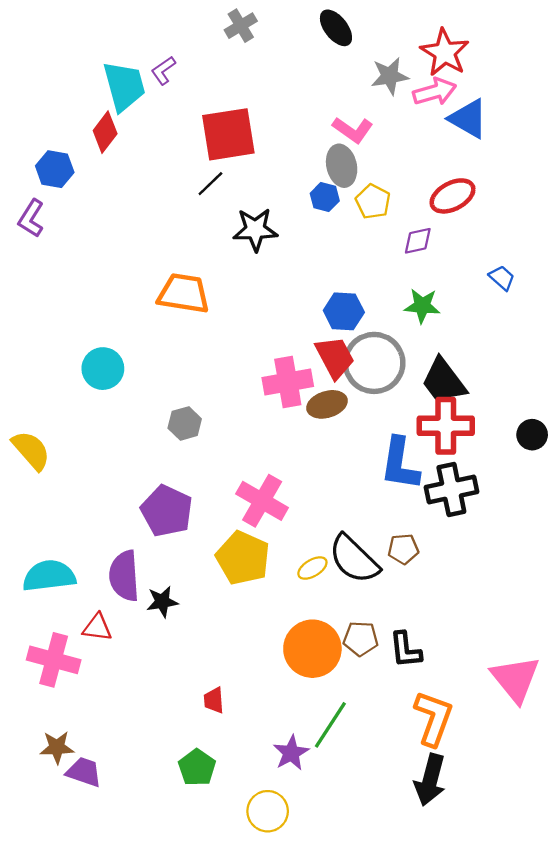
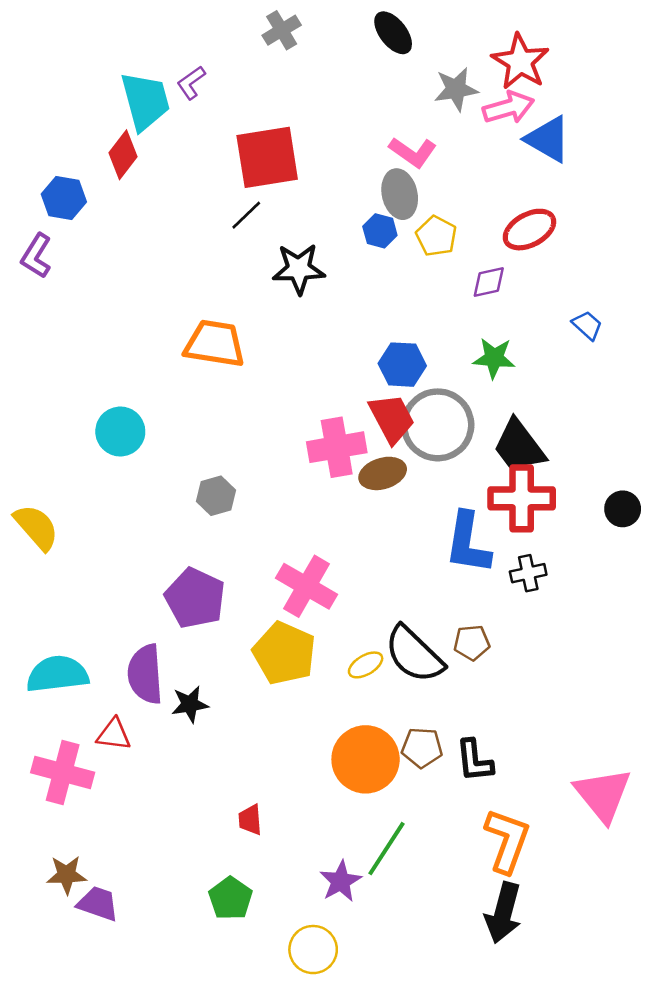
black cross: (451, 490) -> (528, 573), size x0.6

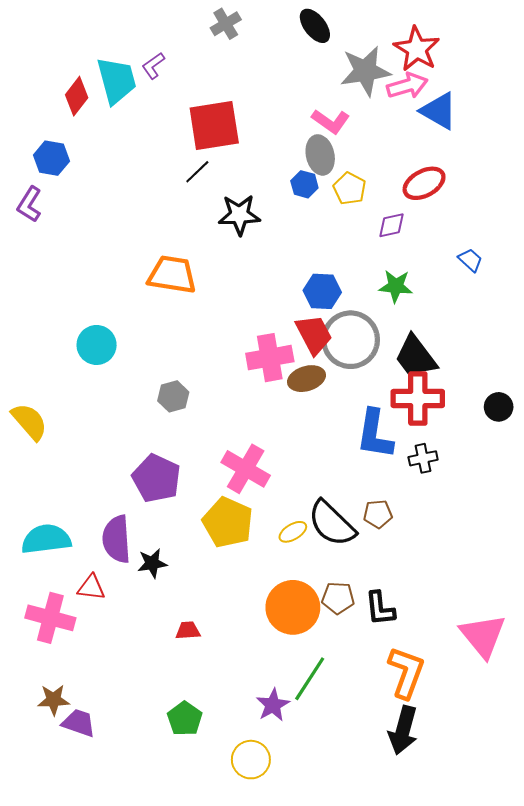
gray star: (456, 89) -> (365, 71), size x1.4
red diamond: (123, 155) -> (77, 96), moved
red trapezoid: (250, 820) -> (188, 630), moved, turned 90

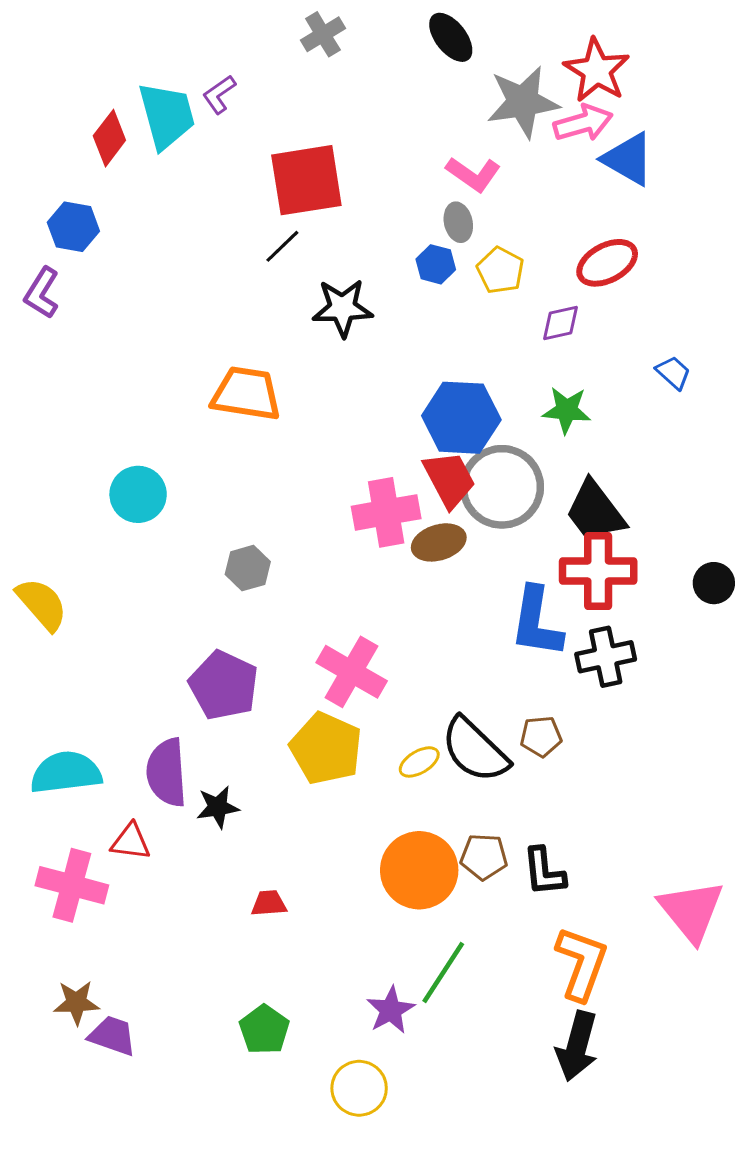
gray ellipse: (320, 155) -> (458, 222), size x0.7
blue hexagon: (322, 291) -> (461, 418), size x1.4
black cross: (423, 458) -> (606, 657), size x1.4

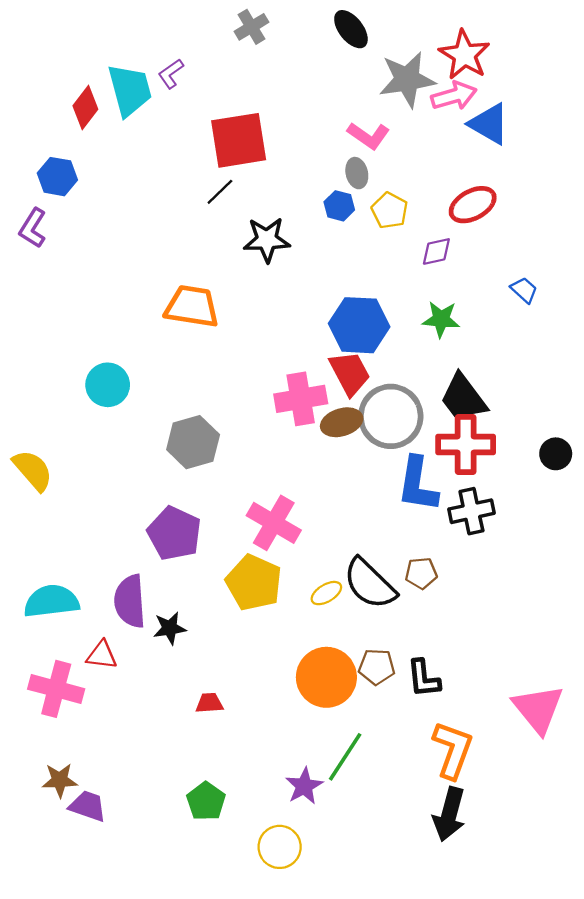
gray circle: (502, 487) -> (391, 416), moved
gray hexagon: (248, 568) -> (193, 442), size x1.5

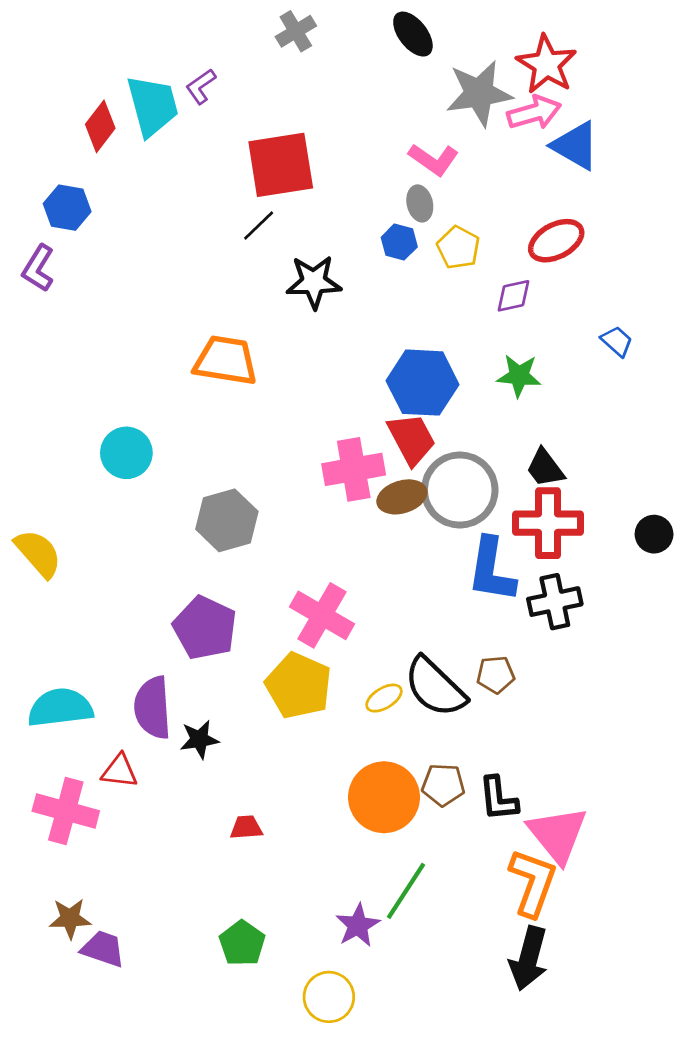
black trapezoid: (463, 398) -> (545, 468), size x0.7
pink triangle: (538, 709) -> (558, 834), moved

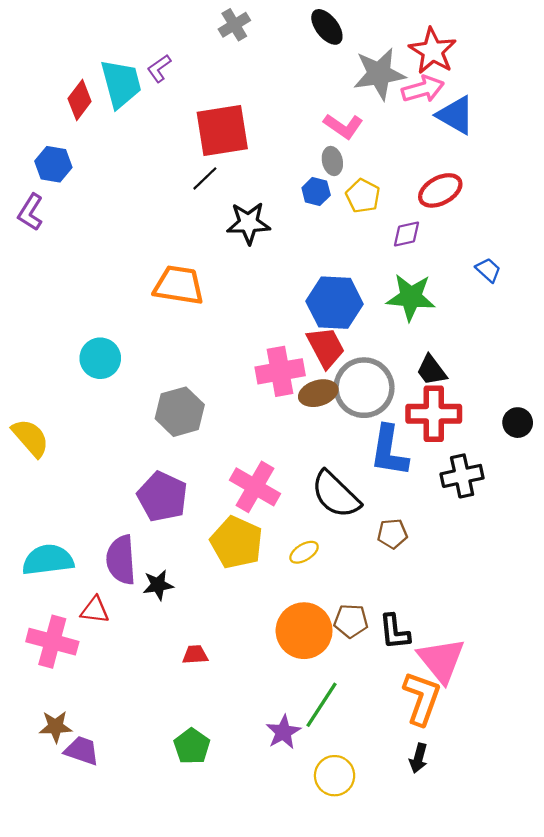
green star: (519, 376) -> (411, 297), size x1.4
black cross: (555, 602) -> (462, 476), moved
black semicircle: (435, 687) -> (336, 494), moved
black arrow: (529, 958) -> (418, 758), size x0.6
yellow circle: (329, 997) -> (335, 776), moved

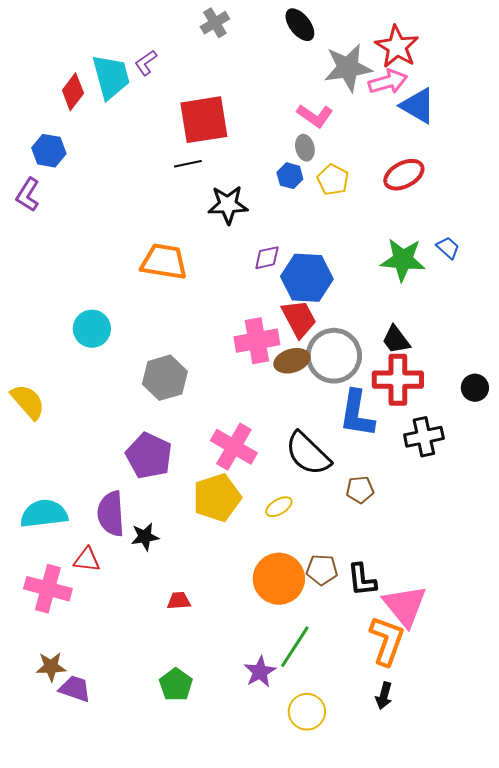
black line: (205, 178) -> (188, 164), turned 32
purple diamond: (406, 234) -> (267, 258), moved
green star: (411, 297) -> (403, 260), moved
yellow pentagon: (236, 542) -> (217, 498), turned 30

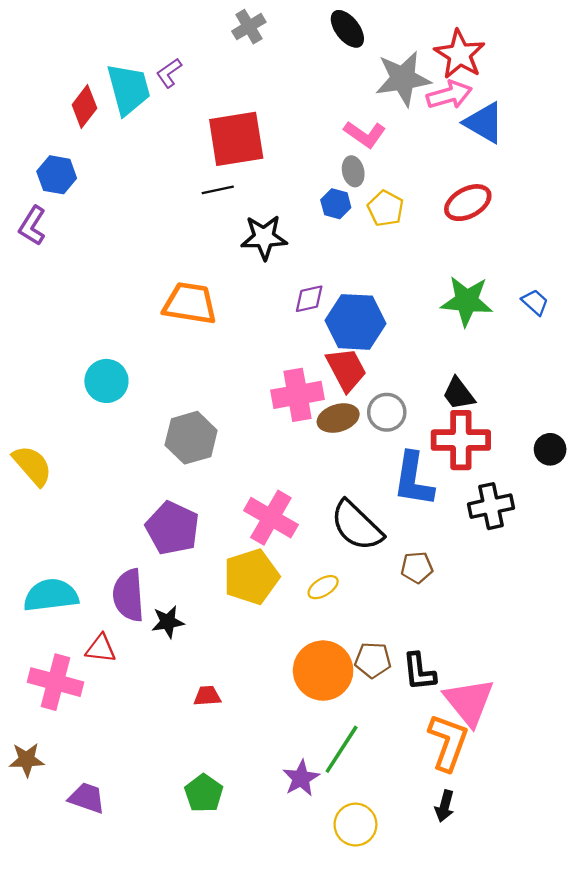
blue trapezoid: (448, 248) -> (535, 302), moved
gray circle: (334, 356) -> (387, 412), size x0.6
brown star: (51, 667) -> (27, 760), moved

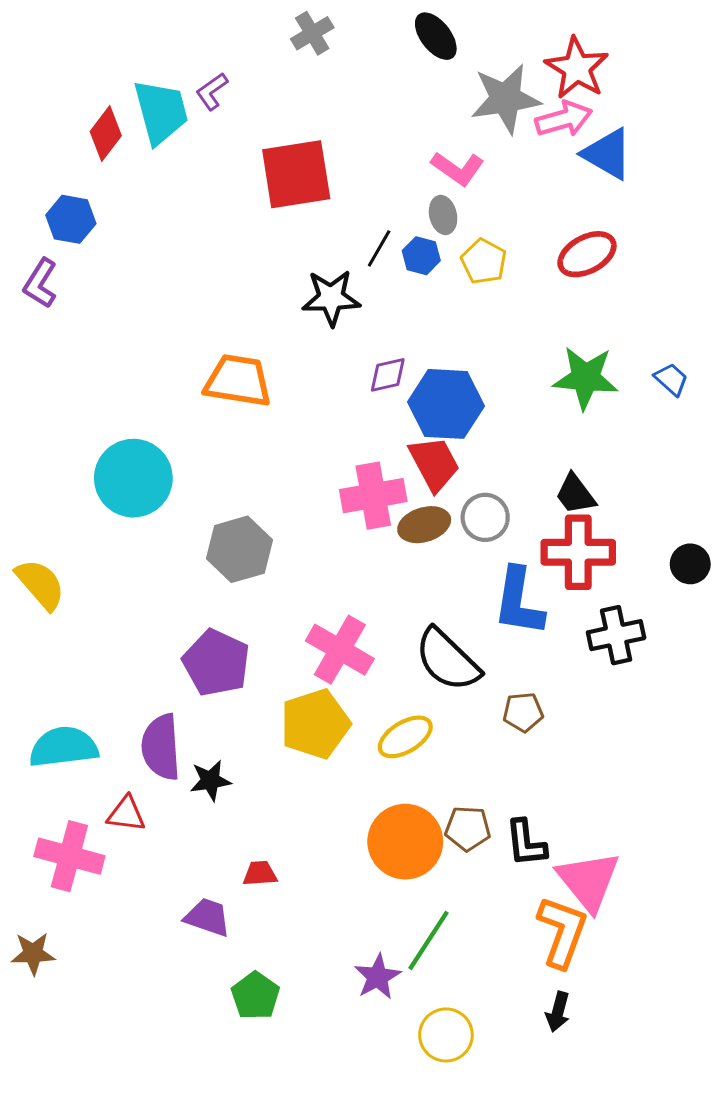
black line: (218, 190) -> (379, 248), moved, turned -48
cyan circle: (106, 381) -> (133, 478), size x1.4
yellow ellipse: (323, 587) -> (405, 737), size x1.4
purple trapezoid: (87, 798) -> (208, 917), moved

